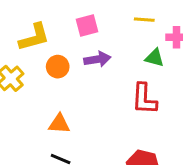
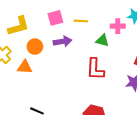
yellow line: (144, 20) -> (81, 21), moved
orange triangle: (59, 124) -> (25, 67), moved

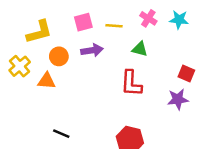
pink cross: (118, 26) -> (148, 18), moved, turned 32

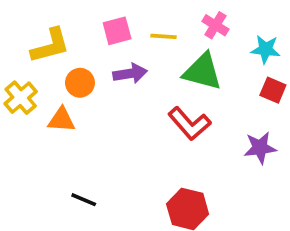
cyan star: (179, 20) -> (266, 49), moved
green triangle: (140, 49) -> (202, 72), size x1.6
red square: (186, 74) -> (273, 90), moved
red L-shape: (131, 83) -> (189, 124), turned -44

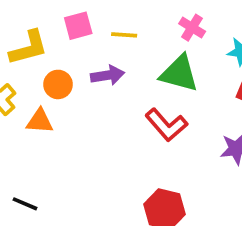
pink square: (117, 31) -> (78, 26), moved
yellow line: (163, 36) -> (124, 35), moved
black line: (84, 200) -> (25, 204), moved

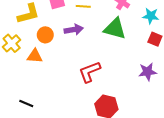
red L-shape: (166, 125) -> (90, 72), moved, turned 110

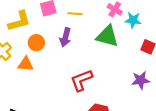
cyan star: (151, 16) -> (133, 20), moved
purple arrow: (74, 30) -> (65, 37), turned 114

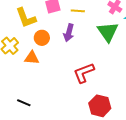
yellow L-shape: (19, 21) -> (26, 18), turned 85
green triangle: (107, 36) -> (108, 32), turned 40

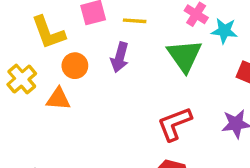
red L-shape: (84, 73) -> (175, 124), moved

